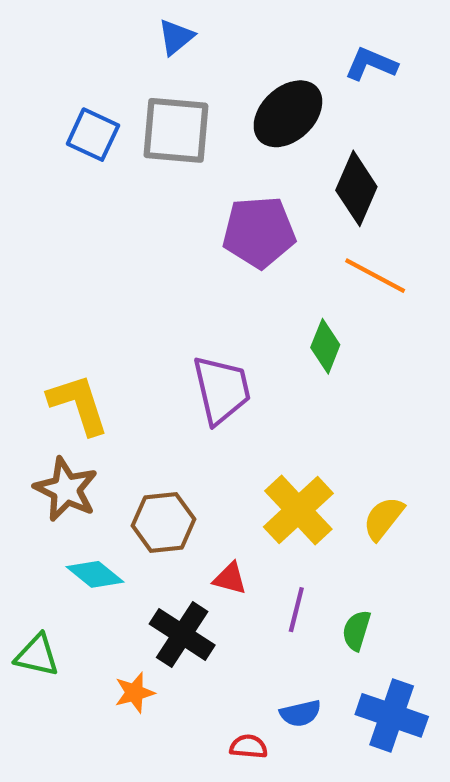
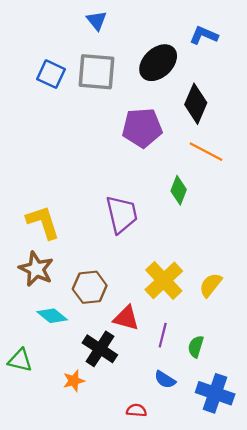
blue triangle: (176, 37) -> (97, 20), turned -30
red triangle: (230, 579) -> (126, 318), size x1.4
blue semicircle: (300, 713) -> (165, 380), moved, turned 45

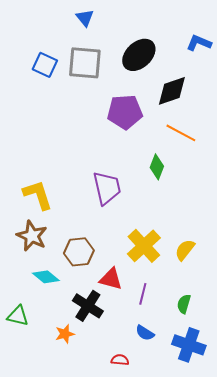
blue L-shape: (204, 35) -> (199, 43), moved
black diamond: (196, 104) -> (172, 91), turned 48
green semicircle: (196, 347) -> (184, 304), moved

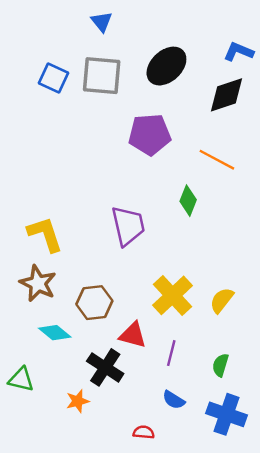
black diamond: (172, 91) -> (227, 95), moved

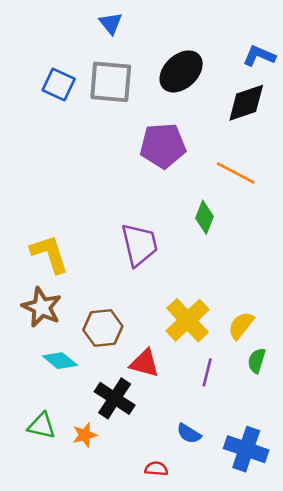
purple line: (171, 353) -> (207, 372), moved
green semicircle: (220, 365) -> (257, 361), moved
green triangle: (21, 379) -> (42, 426), moved

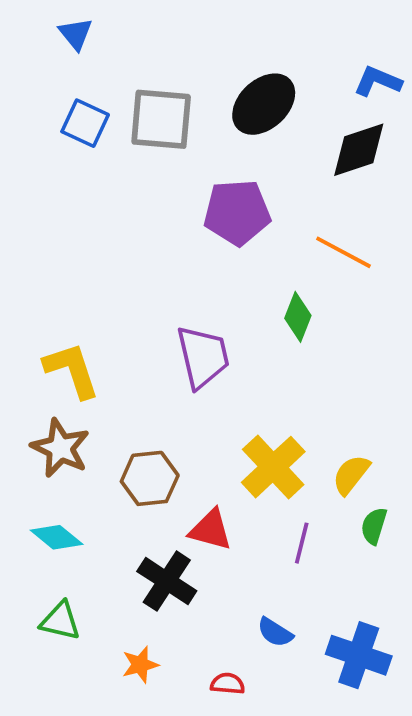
blue triangle: (111, 23) -> (76, 34), moved
cyan diamond: (60, 361) -> (57, 537), moved
orange star: (85, 435) -> (140, 665), moved

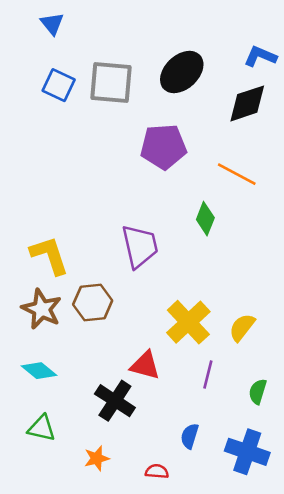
brown hexagon: (150, 478) -> (93, 302), moved
green semicircle: (374, 526) -> (258, 392), moved
blue semicircle: (275, 632) -> (190, 436), turned 75

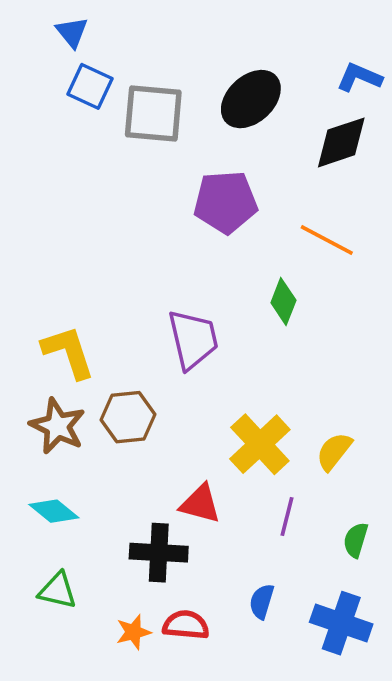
blue square: (59, 85) -> (90, 86), moved
black cross: (115, 401) -> (159, 553), turned -30
red semicircle: (157, 471) -> (186, 625), moved, size x1.4

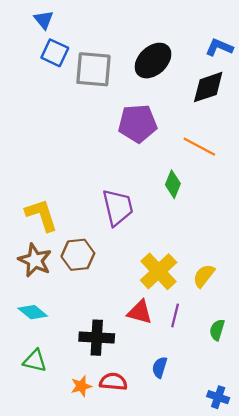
red triangle: (200, 504) -> (140, 312), moved
blue cross: (341, 623) -> (218, 397), moved, size x0.6

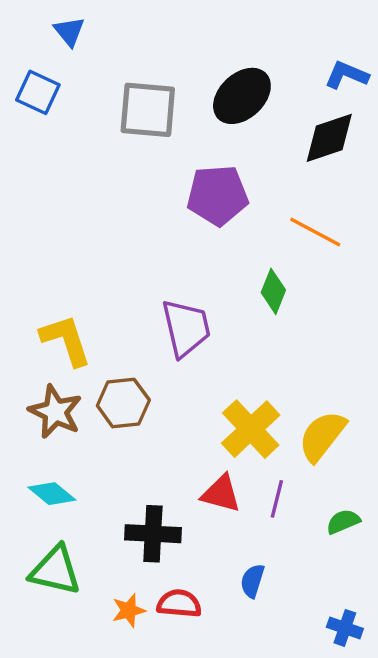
blue square: (55, 53) -> (38, 92), moved
yellow semicircle: (204, 276) -> (322, 436), size x1.4
green semicircle: (217, 330) -> (343, 522), turned 50
green triangle: (35, 361) -> (55, 570), size x1.4

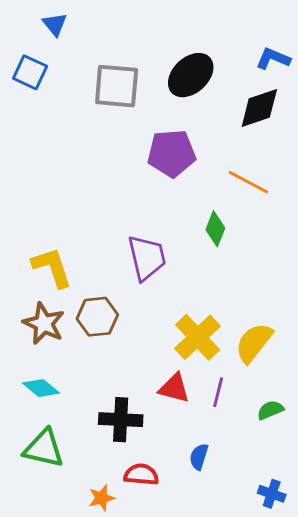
orange star: (129, 610) -> (101, 498), moved

